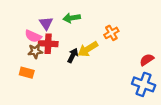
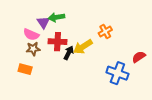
green arrow: (72, 18) -> (57, 17), moved
red cross: (48, 44) -> (58, 42), moved
blue cross: (144, 84) -> (117, 73), moved

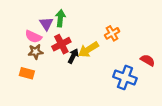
green arrow: (57, 17) -> (60, 18), turned 105
red cross: (58, 42) -> (61, 44), turned -30
red semicircle: (139, 57) -> (148, 60), turned 64

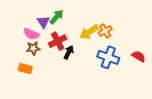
green arrow: (60, 18) -> (57, 17), turned 35
yellow arrow: (88, 50) -> (89, 32), moved
blue cross: (125, 78) -> (108, 57), moved

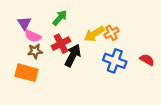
purple triangle: (43, 22) -> (24, 23), moved
black arrow: (69, 52) -> (73, 55), size x1.5
orange rectangle: (25, 69) -> (26, 73), size x1.5

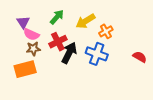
yellow arrow: (94, 34) -> (85, 21), moved
blue cross: (115, 61) -> (97, 54), moved
orange rectangle: (26, 73) -> (25, 69), turned -30

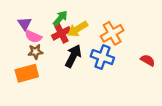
yellow arrow: (85, 21) -> (78, 29), moved
orange cross: (106, 31) -> (112, 33), size x1.5
red cross: (58, 42) -> (61, 33), moved

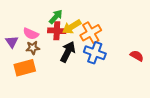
purple triangle: (25, 24) -> (12, 42), moved
red cross: (61, 33) -> (57, 31), turned 30
orange cross: (112, 33) -> (91, 33), moved

